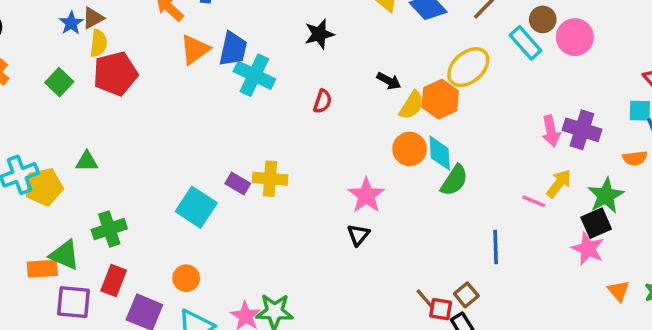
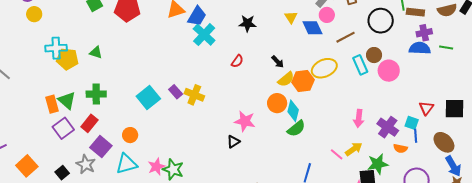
purple cross: (582, 130) -> (388, 127), moved
pink star: (366, 195) -> (245, 121), turned 30
orange rectangle: (42, 269) -> (52, 104), turned 60
purple square: (73, 302) -> (63, 128), turned 30

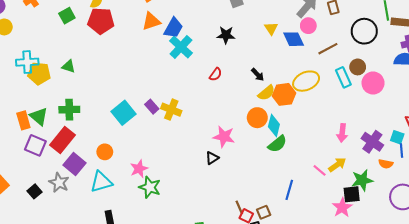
red rectangle: (89, 123) -> (62, 140), size x1.4
purple square: (63, 128) -> (35, 145), turned -30
pink star: (156, 167) -> (139, 169), moved

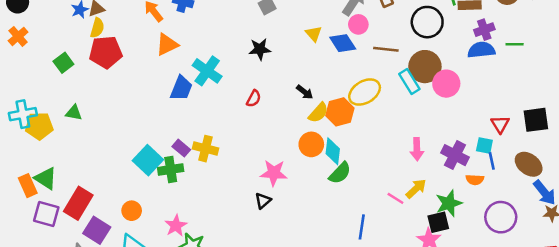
green square: (67, 16) -> (63, 63), moved
blue trapezoid: (173, 28) -> (181, 88), moved
brown line: (328, 49) -> (386, 49), turned 42
brown circle: (358, 67) -> (425, 67), size x1.6
green cross: (69, 110) -> (171, 169), moved

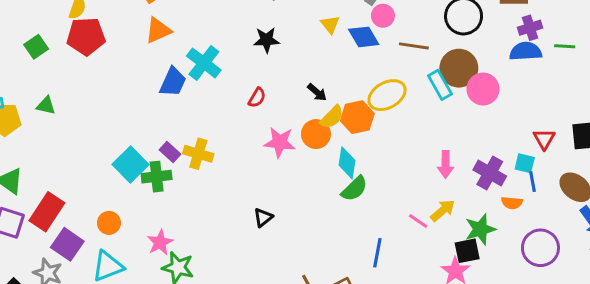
orange circle: (311, 144) -> (316, 134), moved
pink star: (274, 173) -> (280, 142), moved

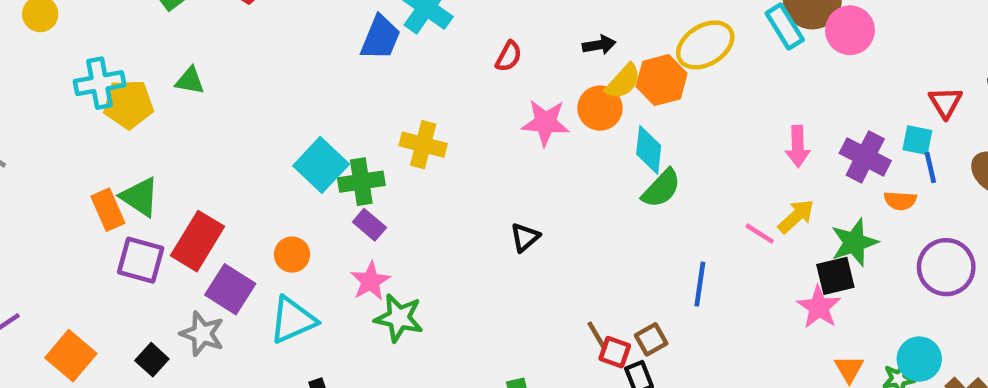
black arrow: (317, 92) -> (599, 45), turned -48
purple rectangle: (170, 152) -> (369, 225), moved

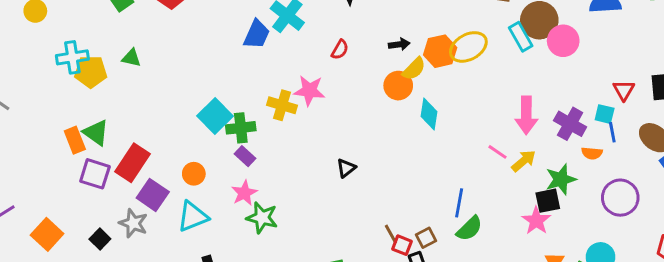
orange hexagon: (662, 80) -> (440, 51), moved
pink star: (545, 123) -> (309, 91), moved
pink arrow: (798, 146) -> (526, 115), size x1.4
green semicircle: (661, 188) -> (469, 228), moved
pink line: (760, 234) -> (498, 152), moved

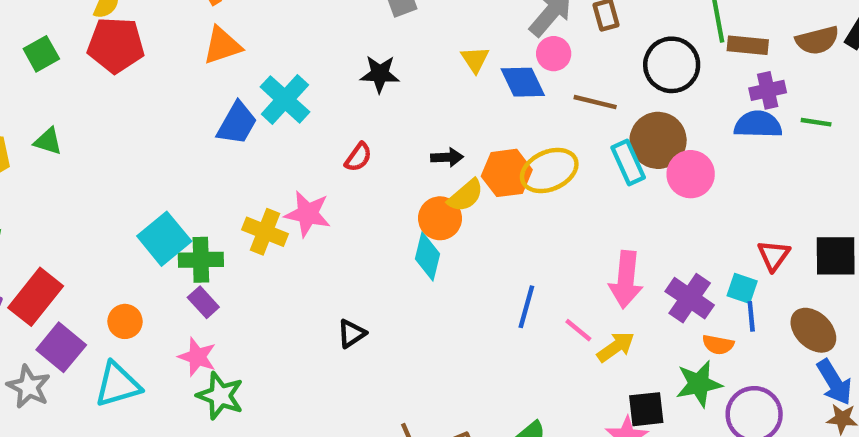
cyan diamond: (429, 114) -> (428, 256), moved
green star: (561, 179) -> (699, 384), moved
pink star: (244, 193) -> (197, 357), turned -30
blue line: (459, 203) -> (526, 307), moved

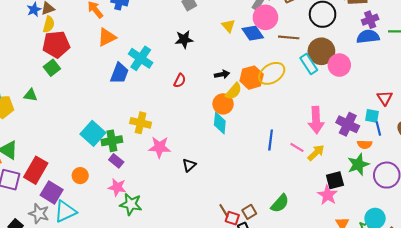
green square: (41, 54) -> (52, 68), moved
pink circle: (554, 54) -> (265, 17), size x1.5
pink star: (308, 214) -> (160, 147), moved
cyan triangle: (118, 385) -> (65, 212), moved

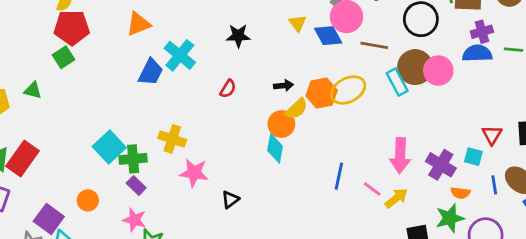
pink circle: (339, 65) -> (438, 71), moved
blue line: (378, 129) -> (494, 185), moved
red rectangle: (36, 170) -> (22, 159), moved

